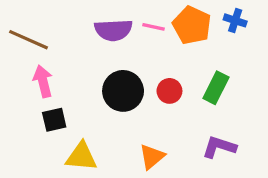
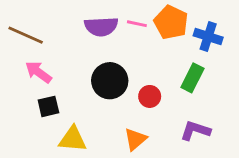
blue cross: (235, 20) -> (208, 37), moved, size x1.4
pink arrow: (43, 81) -> (38, 72), turned -40
red circle: (169, 91) -> (150, 96), moved

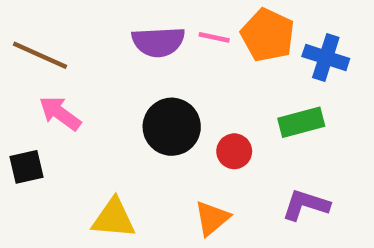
green rectangle: (192, 78) -> (301, 122), turned 48
black square: (48, 106) -> (27, 167), moved

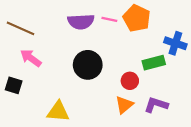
blue cross: (326, 57) -> (175, 43), moved
red circle: (234, 151) -> (130, 81), moved
black square: (27, 167) -> (14, 85), turned 30
orange triangle: (212, 218) -> (124, 105), moved

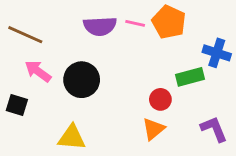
black circle: (88, 65) -> (82, 80), moved
purple L-shape: (156, 105) -> (214, 129), moved, turned 50

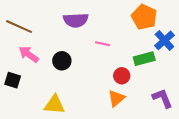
orange pentagon: (169, 22) -> (144, 17), moved
pink line: (135, 23) -> (102, 44), moved
blue cross: (217, 53) -> (164, 40), turned 30
black circle: (82, 80) -> (62, 61), size x0.7

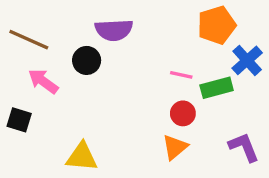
orange pentagon: (144, 17) -> (217, 25), turned 30
pink line: (102, 44) -> (181, 75), moved
black circle: (62, 61) -> (87, 60), moved

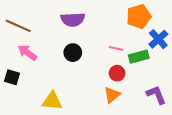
black circle: (87, 60) -> (73, 53), moved

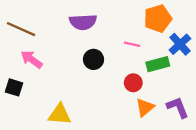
pink line: (116, 48) -> (132, 44), moved
black circle: (73, 53) -> (93, 59), moved
orange triangle: (112, 95) -> (145, 107), moved

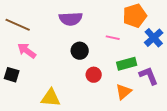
green rectangle: (158, 64) -> (127, 64), moved
red circle: (133, 83) -> (94, 75), moved
purple L-shape: (178, 107) -> (149, 76), moved

